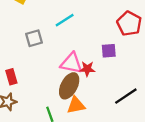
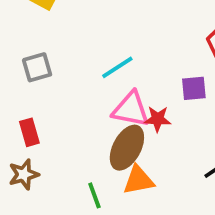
cyan line: (65, 20) -> (117, 67), moved
gray square: (34, 38) -> (37, 67), moved

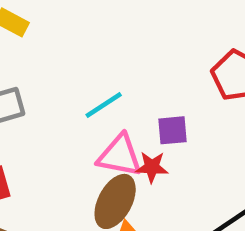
purple square: (194, 88) -> (172, 130), moved

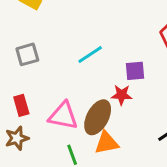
pink triangle: (120, 156) -> (63, 116), moved

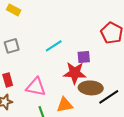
red star: (122, 95) -> (75, 73), size x1.6
brown ellipse: (98, 117) -> (91, 88), moved, turned 65

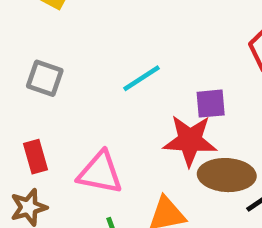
gray square: (12, 46) -> (45, 78), turned 35

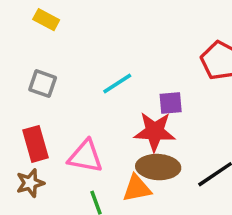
red rectangle: (36, 157) -> (36, 144), size x1.4
brown ellipse: (227, 175) -> (158, 167), moved

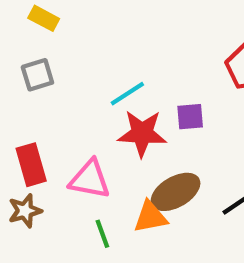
gray square: (43, 84) -> (37, 75), moved, turned -36
red star: (155, 132) -> (142, 133), moved
brown ellipse: (158, 167) -> (176, 192), turned -33

